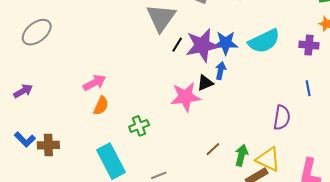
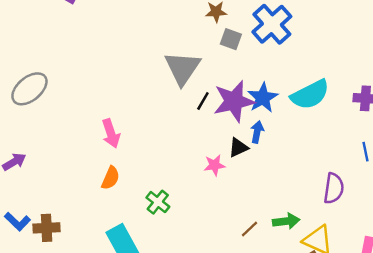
blue star: (226, 43) -> (263, 98), turned -30
pink arrow: (94, 83) -> (111, 133), moved, turned 100
pink star: (185, 97) -> (214, 165), size x0.6
green cross: (139, 126) -> (158, 202), turned -30
green arrow: (241, 155) -> (286, 221), moved, turned 70

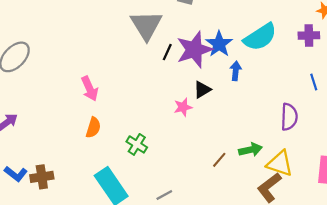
blue arrow: (257, 132) -> (236, 71), moved

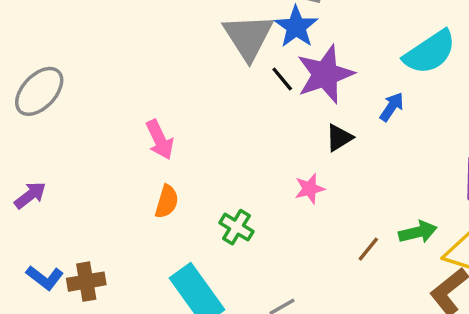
blue star: (219, 44) -> (296, 27), moved
black line: (167, 52) -> (282, 79), turned -63
blue arrow: (236, 71) -> (392, 107), turned 30
pink star: (183, 107) -> (310, 189), moved

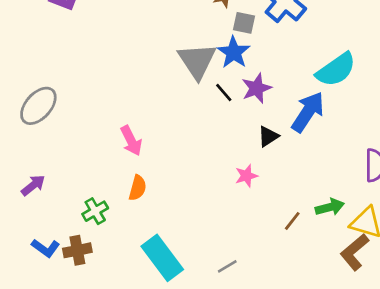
purple star: (325, 74) -> (256, 88), size x0.7
blue arrow: (392, 107) -> (308, 112), size x1.8
green cross: (237, 227) -> (95, 211), moved, turned 30

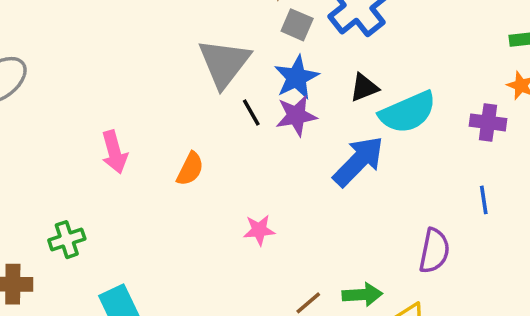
blue star: (234, 52) -> (296, 77), moved
black triangle: (268, 136) -> (364, 88), moved
orange semicircle: (138, 188) -> (190, 169), moved
green cross: (95, 211) -> (67, 240), moved

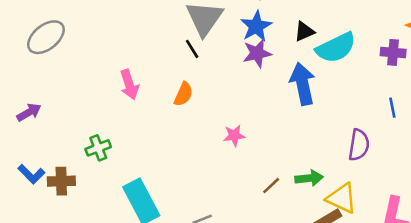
black line: (251, 113) -> (192, 49), moved
blue arrow: (359, 161) -> (303, 84), turned -54

